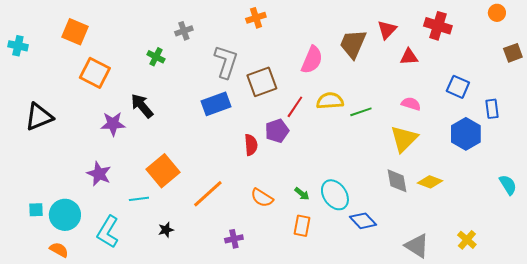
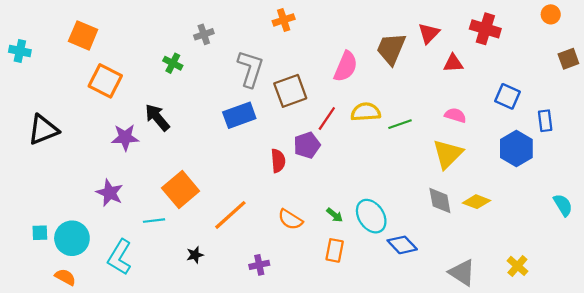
black star: (166, 230) -> (195, 255), moved

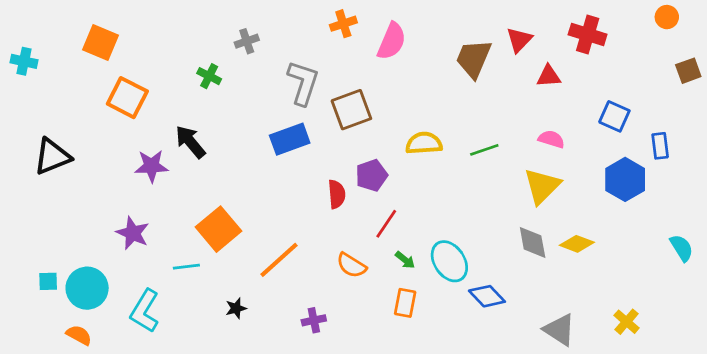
pink semicircle: (346, 66) -> (392, 41), moved
yellow semicircle: (366, 112) -> (424, 143), moved
red line: (327, 119) -> (386, 224), moved

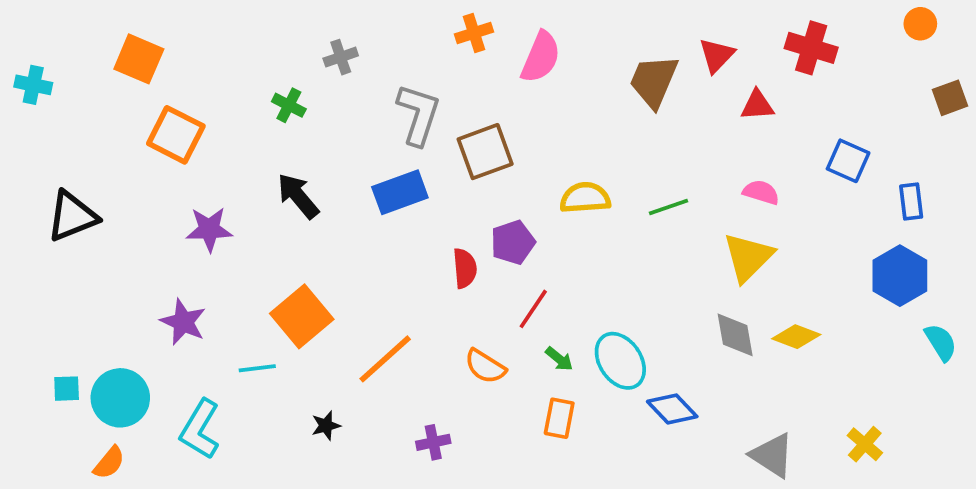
black arrow: (190, 142) -> (298, 196), moved
blue hexagon: (625, 179) -> (900, 276), moved
orange semicircle: (79, 335) -> (109, 463), turned 100

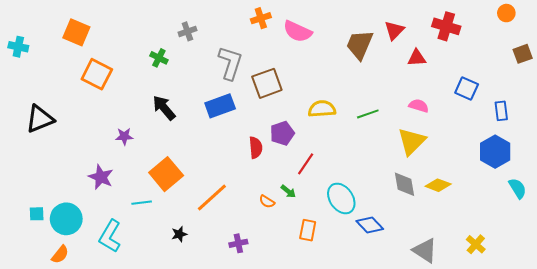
pink semicircle: (541, 57) -> (297, 31), turned 92
purple star: (209, 229) -> (124, 136), moved, size x0.7
red line: (533, 309) -> (306, 164), moved
green arrow: (559, 359) -> (288, 191), moved
orange semicircle: (485, 366) -> (267, 202), size x0.7

